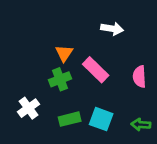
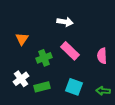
white arrow: (112, 29) -> (65, 22), moved
orange triangle: (64, 53) -> (22, 39), moved
green rectangle: (70, 119) -> (42, 87), moved

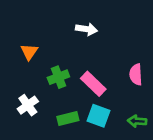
pink rectangle: (70, 51) -> (93, 84), moved
green rectangle: (42, 87) -> (68, 118), moved

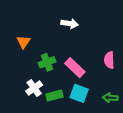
white cross: (28, 105) -> (34, 88), moved

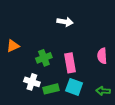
orange triangle: (23, 42) -> (13, 46), moved, turned 32
pink rectangle: (75, 68) -> (70, 63), turned 36
white cross: (34, 88) -> (32, 82), turned -35

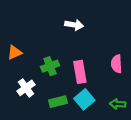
white cross: (32, 82) -> (26, 88), moved, turned 35
cyan square: (74, 87) -> (84, 99), turned 30

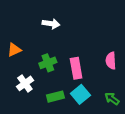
white arrow: (74, 25) -> (51, 24), moved
green arrow: (118, 104) -> (112, 99), turned 32

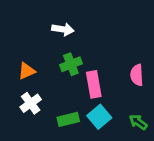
orange triangle: (14, 50) -> (27, 71), moved
green cross: (48, 63) -> (71, 64), moved

